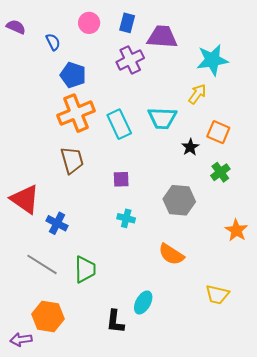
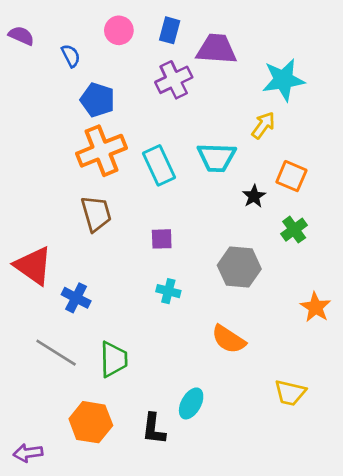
orange hexagon: (48, 317) -> (91, 422), moved

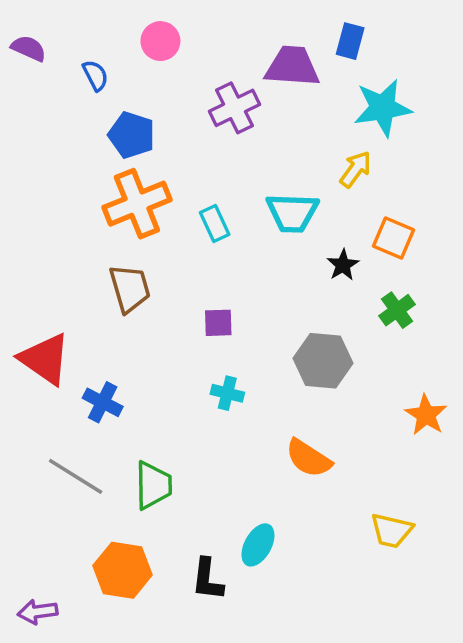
blue rectangle: (170, 30) -> (350, 41), moved
cyan rectangle: (159, 165) -> (215, 223), size x0.7

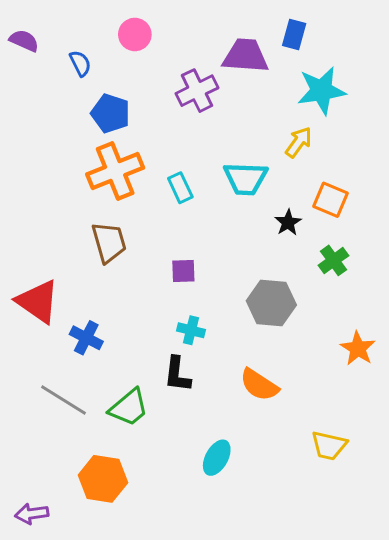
green trapezoid: (153, 485) -> (129, 408), turned 51
black L-shape: (207, 579) -> (177, 374), moved

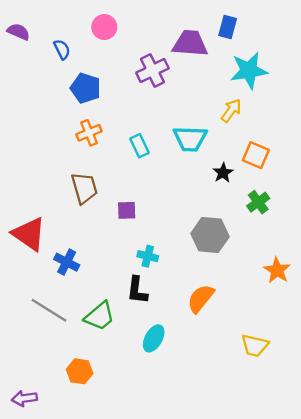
orange cross: (115, 171) -> (89, 133), size x0.6
purple square: (183, 271) -> (127, 210), moved
orange semicircle: (259, 385) -> (201, 298), turned 96
cyan ellipse: (217, 458) -> (154, 338), moved
orange hexagon: (103, 479) -> (80, 371), size x0.7

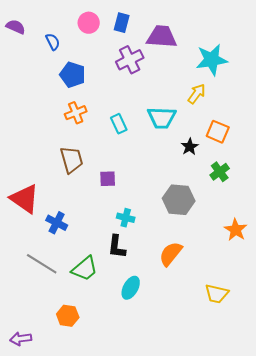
blue rectangle: (228, 27) -> (122, 23), moved

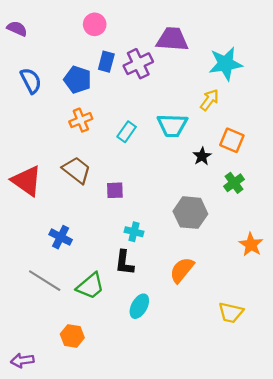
blue rectangle: (122, 23) -> (106, 62), moved
blue semicircle: (53, 42) -> (31, 81), moved, size x1.4
cyan rectangle: (119, 124) -> (127, 132), turned 60
brown trapezoid: (72, 160) -> (77, 170), turned -36
red triangle: (25, 199) -> (27, 181), moved

